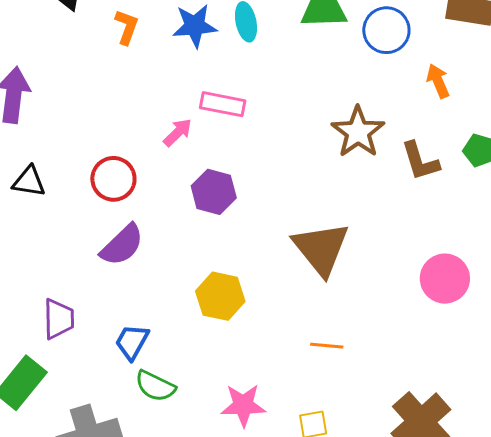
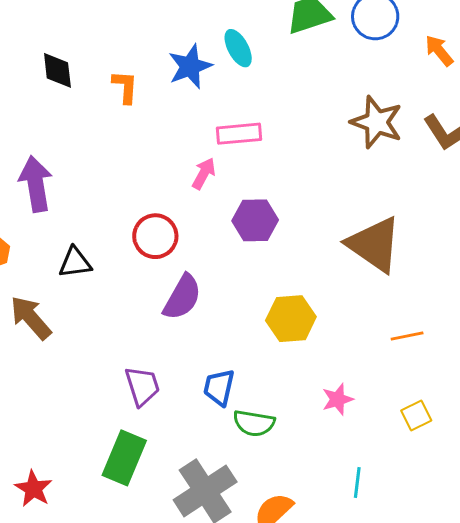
pink star: (243, 405) -> (338, 399), moved, size x0.7

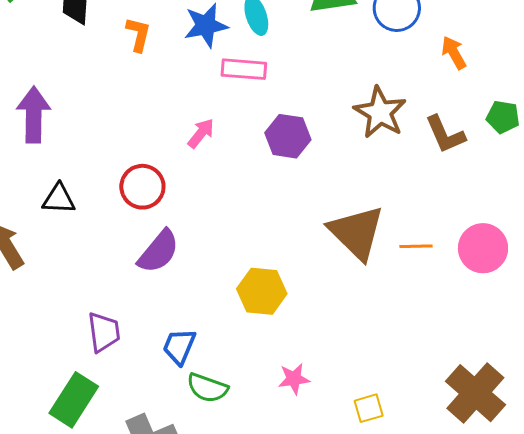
pink rectangle: (239, 134) -> (244, 69), moved
purple hexagon: (255, 220) -> (288, 136), moved
orange line: (407, 336) -> (416, 246), moved

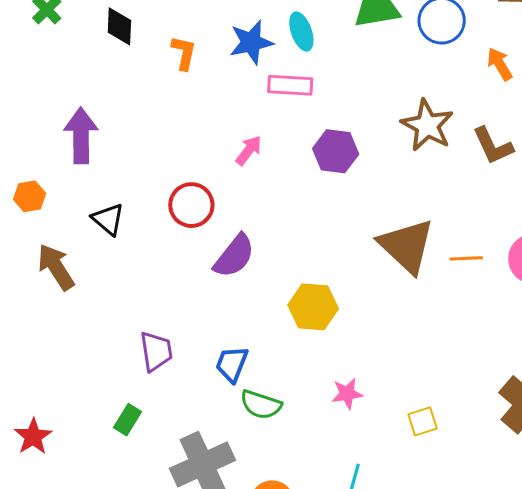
black triangle: (59, 199) -> (108, 219), turned 39
purple semicircle: (159, 251) -> (234, 256), moved
green rectangle: (74, 400) -> (128, 420), size x0.6

